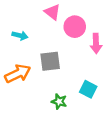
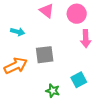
pink circle: (75, 27) -> (77, 14), moved
cyan square: (88, 89) -> (79, 80), turned 35

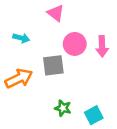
pink circle: (77, 14) -> (75, 44), moved
cyan square: (79, 80) -> (94, 115), moved

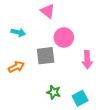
pink arrow: (102, 46) -> (87, 60), moved
orange arrow: (19, 78) -> (16, 67), size x0.7

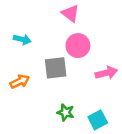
pink triangle: (48, 11) -> (70, 13), moved
pink arrow: (87, 60) -> (106, 73), turned -102

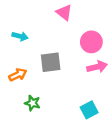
pink circle: (78, 46) -> (91, 42), moved
green star: (66, 112) -> (32, 103), moved

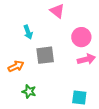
cyan arrow: (20, 36) -> (28, 32), moved, turned 56
cyan square: (89, 110) -> (79, 97), turned 35

